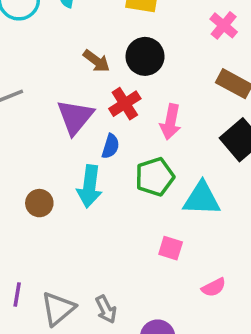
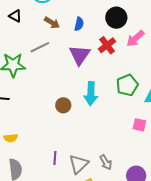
brown arrow: (96, 61) -> (52, 23), moved
pink arrow: (171, 122) -> (135, 38), moved, turned 42
blue semicircle: (111, 146) -> (79, 24), moved

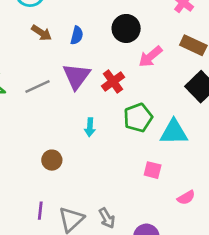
red cross: (107, 45) -> (113, 82), moved
gray line: (40, 47) -> (37, 87), moved
cyan arrow: (91, 94) -> (90, 127), size x0.6
brown circle: (63, 105) -> (52, 160), moved

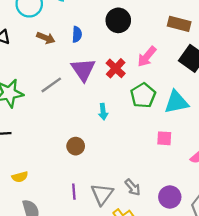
pink arrow: (150, 57) -> (147, 57), moved

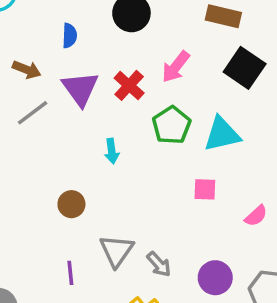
brown arrow: (46, 38) -> (27, 70), moved
gray triangle: (102, 194) -> (117, 251), moved

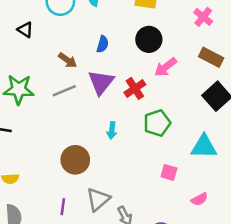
pink arrow: (176, 67) -> (166, 67), moved
cyan triangle: (222, 134) -> (204, 147), moved
brown circle: (71, 204) -> (75, 160), size x1.5

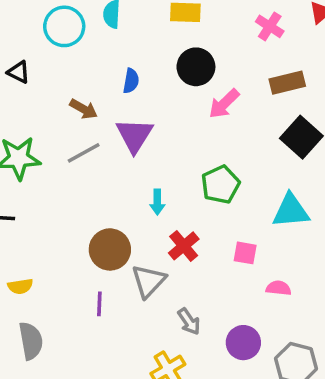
brown rectangle: (211, 57) -> (287, 83), turned -35
red cross: (135, 88) -> (184, 246), moved
gray triangle: (98, 199) -> (149, 281), moved
pink semicircle: (199, 199) -> (279, 288), moved, turned -140
purple line: (63, 207) -> (99, 304), moved

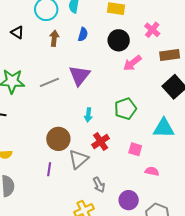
pink cross: (270, 26) -> (152, 30), moved
blue semicircle: (131, 81) -> (83, 34), moved
brown arrow: (84, 109) -> (54, 38), moved, turned -119

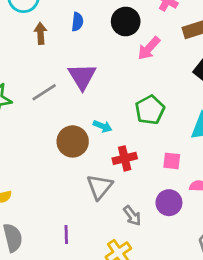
cyan arrow: (88, 115) -> (103, 126), turned -64
brown circle: (58, 139) -> (73, 141), moved
red cross: (101, 141) -> (125, 158), turned 30
purple line: (49, 169) -> (66, 234), moved
purple circle: (129, 200) -> (169, 203), moved

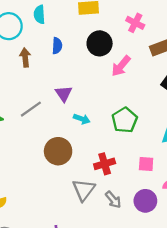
purple triangle: (82, 76) -> (64, 94), size x0.7
cyan arrow: (103, 126) -> (82, 119), moved
gray arrow: (132, 216) -> (113, 200), moved

